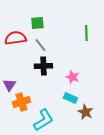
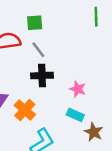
green line: (86, 33) -> (96, 17), moved
orange cross: (21, 102) -> (25, 110), moved, turned -30

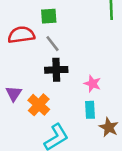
cyan rectangle: (75, 115) -> (90, 110), turned 63

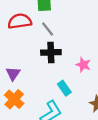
orange cross: (39, 105) -> (14, 99), moved
cyan rectangle: (90, 110) -> (64, 88), moved, turned -32

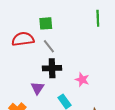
purple triangle: (13, 74) -> (37, 88), moved

